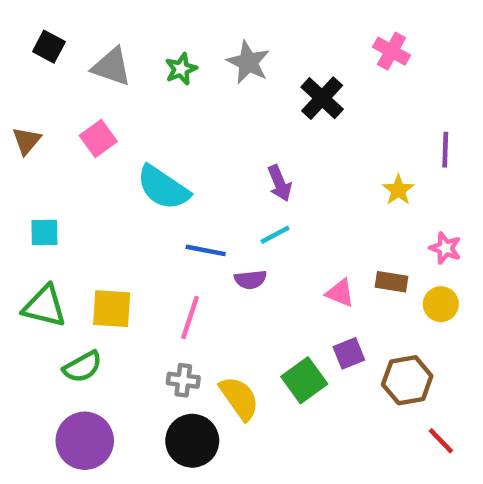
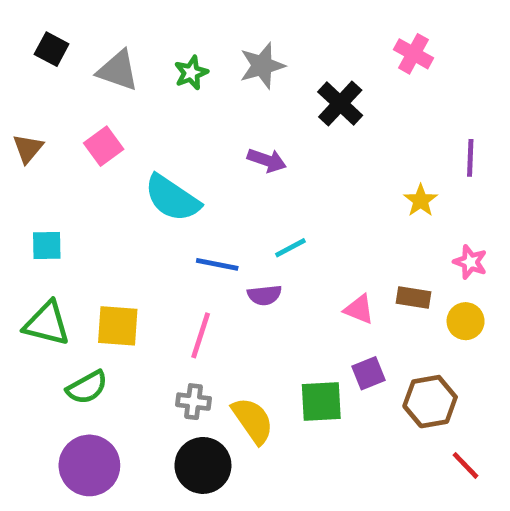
gray star: (248, 62) -> (262, 66), turned 30
purple arrow: (280, 183) -> (267, 160), moved, turned -48
green square: (304, 380) -> (321, 402), turned 33

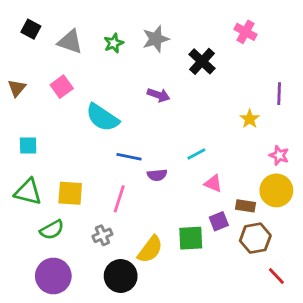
cyan line: (290, 248) -> (196, 154), moved
brown rectangle: (413, 297) -> (245, 206), moved
yellow circle: (466, 321) -> (276, 190), size x1.5
gray cross: (193, 402) -> (102, 235), moved, turned -30
yellow semicircle: (253, 421) -> (150, 249), turned 72

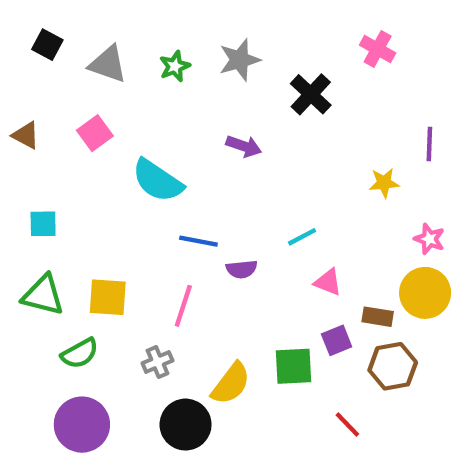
brown triangle: (17, 88) -> (26, 135), turned -42
yellow star: (250, 119) -> (384, 183), turned 30
red line: (276, 276) -> (347, 425), moved

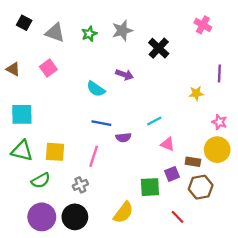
pink cross: (378, 49) -> (203, 25), moved
cyan semicircle: (157, 181) -> (96, 89), moved, size x0.7
cyan square: (43, 224) -> (22, 114), size x1.5
yellow semicircle: (231, 384) -> (123, 212), moved
black circle: (186, 425) -> (75, 217), moved

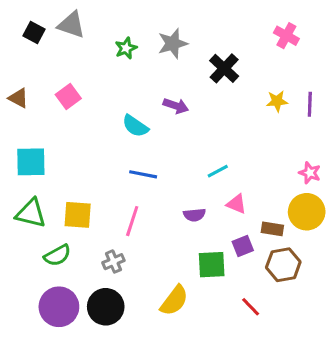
gray triangle: (55, 33) -> (71, 25), moved
yellow star: (196, 93) -> (277, 101), moved
purple semicircle: (123, 137) -> (194, 215), moved

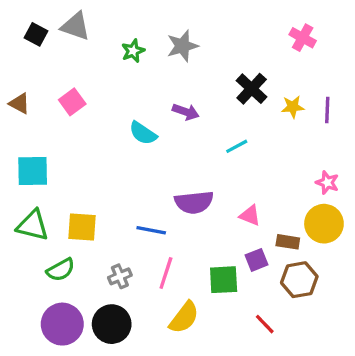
black cross: (224, 68) -> (252, 89), moved
cyan line: (218, 171) -> (237, 146), moved
blue line: (143, 174) -> (151, 230), moved
purple semicircle: (194, 215) -> (194, 202), moved, size x1.6
pink line: (132, 221) -> (166, 273), moved

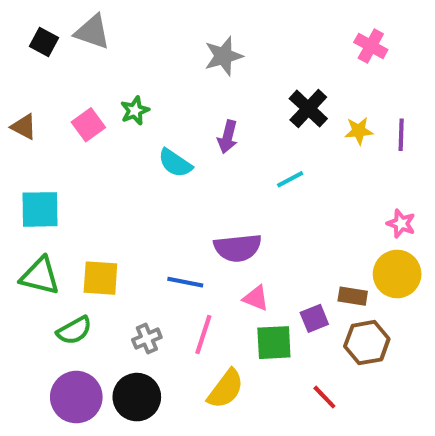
green star: (133, 51) -> (135, 111), moved
purple arrow: (186, 112) -> (228, 137), turned 85
pink triangle: (250, 215) -> (256, 298), moved

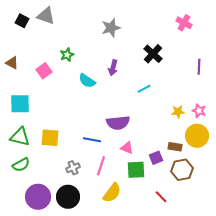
pink square: (88, 125) -> (44, 71), moved
yellow star: (359, 131) -> (178, 112), moved
green semicircle: (74, 330) -> (21, 165), moved

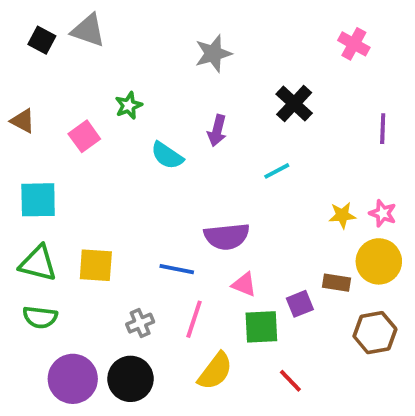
green semicircle: (21, 165) -> (40, 317), turned 36
brown hexagon: (182, 170) -> (375, 333), moved
red line: (161, 197) -> (290, 381), moved

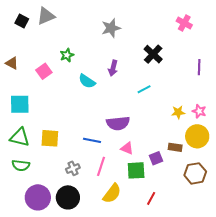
gray triangle: (88, 30) -> (46, 16), turned -42
red line: (290, 381) -> (151, 198), turned 72

